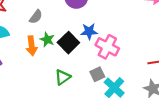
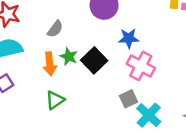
blue star: (89, 31) -> (129, 38), moved
green triangle: (63, 77) -> (55, 100), moved

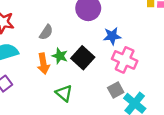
green triangle: (55, 100) -> (64, 93), moved, turned -42

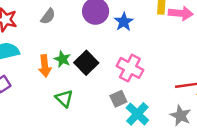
gray semicircle: (46, 32) -> (48, 16), moved
blue star: (112, 36) -> (124, 22), moved, turned -30

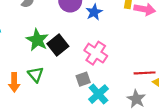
green star: (62, 59) -> (37, 40), size x1.5
orange arrow: (45, 66) -> (14, 82), moved

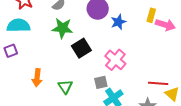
green star: (37, 40) -> (62, 28), moved, turned -30
green triangle: (36, 74) -> (65, 87), moved

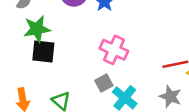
black square: (81, 48) -> (43, 51), moved, turned -36

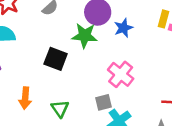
green star: (37, 29) -> (85, 36), moved

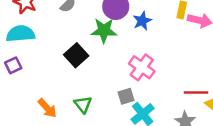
black square: (56, 59) -> (76, 55), turned 30
orange arrow: (25, 98) -> (47, 108), moved, turned -45

